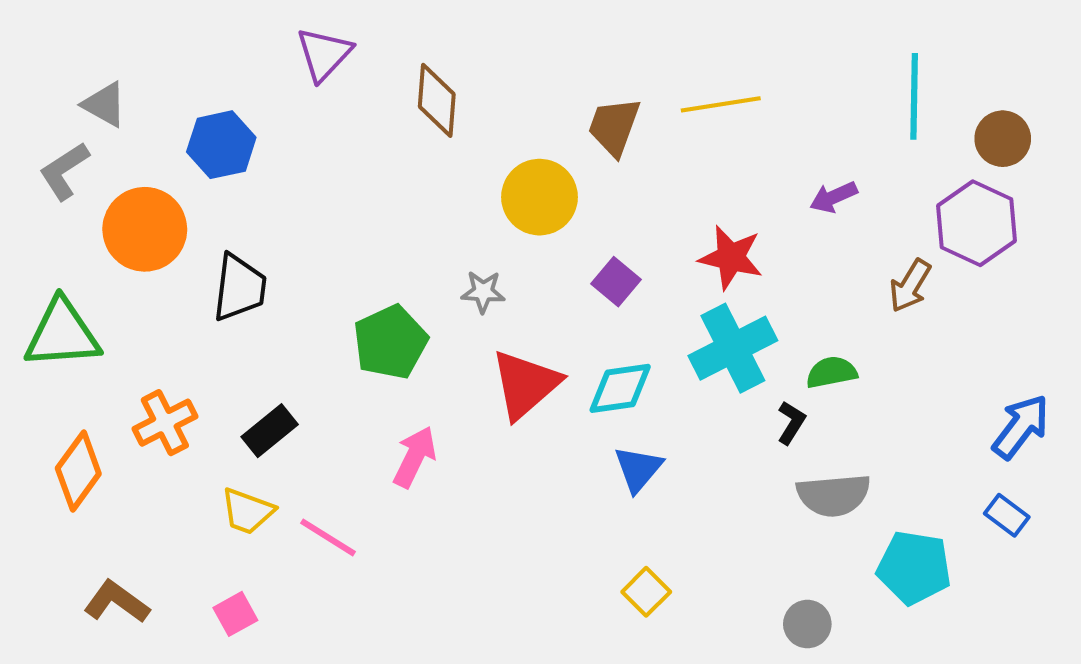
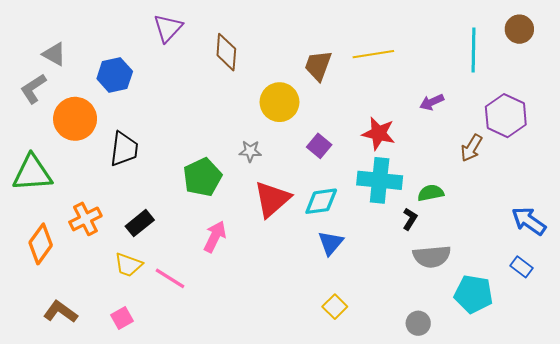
brown circle: (1003, 139) -> (519, 29), moved
cyan cross: (733, 348) -> (380, 180), turned 33
blue arrow: (1021, 427) -> (529, 221), turned -92

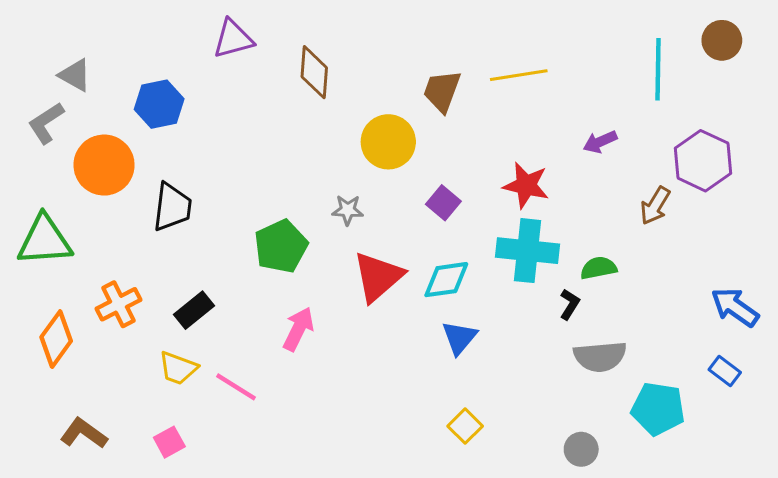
purple triangle: (168, 28) -> (233, 39), turned 32

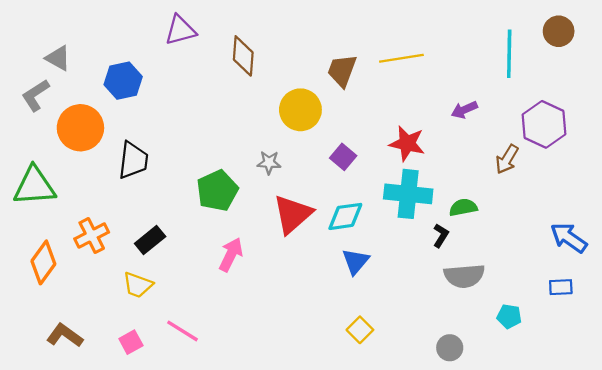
blue rectangle: (725, 371) -> (561, 287), turned -40
pink line: (236, 387) -> (183, 331), moved
cyan pentagon: (658, 409) -> (509, 316), size x0.6

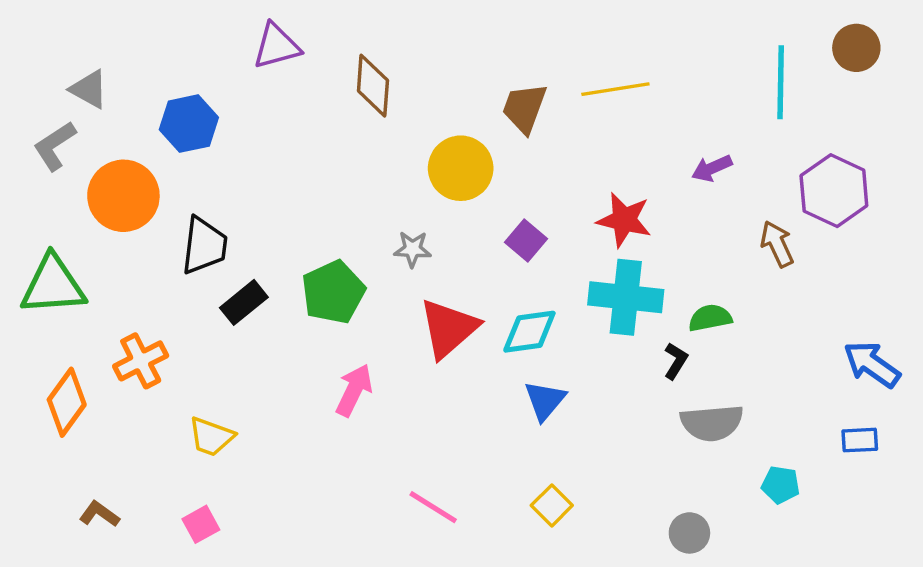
brown arrow: (507, 159) -> (777, 244), turned 124
black rectangle: (150, 240) -> (244, 302), moved
pink line: (183, 331) -> (433, 507), moved
brown L-shape: (65, 335) -> (99, 514), size x0.7

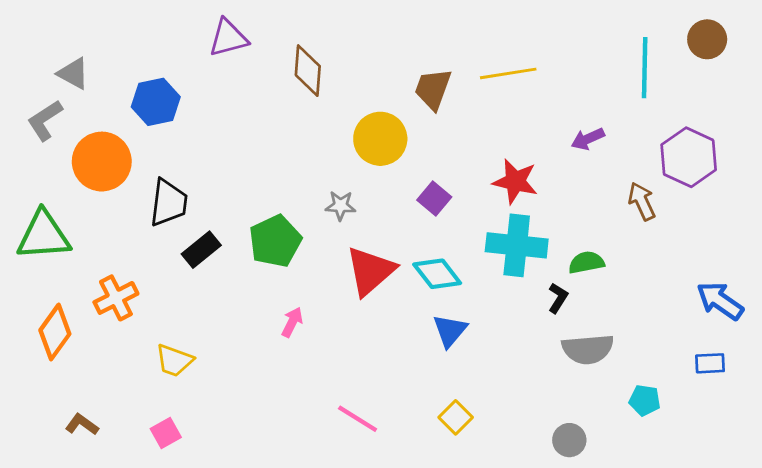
cyan diamond: (529, 332) -> (437, 274), turned 60
pink arrow: (354, 390) -> (292, 322), size x0.7

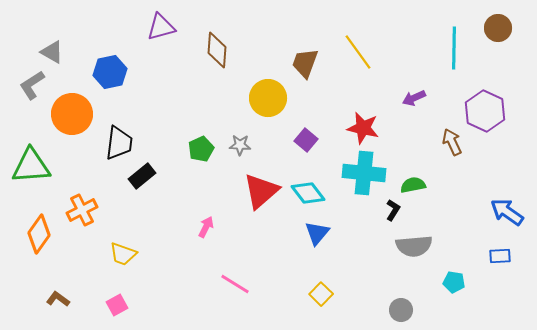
yellow line: (508, 73) -> (358, 52), turned 63
green pentagon: (275, 241) -> (201, 149), moved, size x0.7
pink line: (358, 419) -> (235, 284), moved

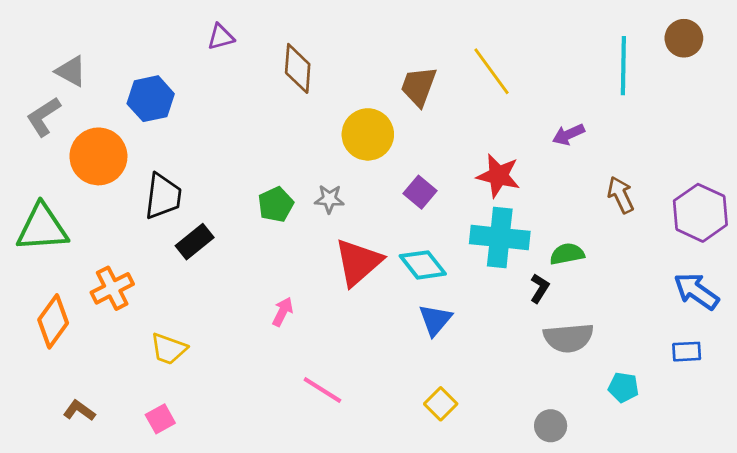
purple triangle: (161, 27) -> (221, 37), size x0.7
purple hexagon: (485, 111) -> (700, 213), moved

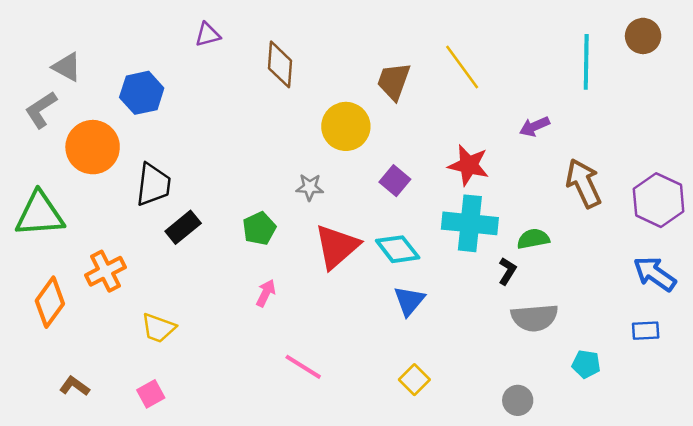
brown arrow: (621, 195) -> (584, 183), size x1.4
green pentagon: (276, 205) -> (259, 229), moved

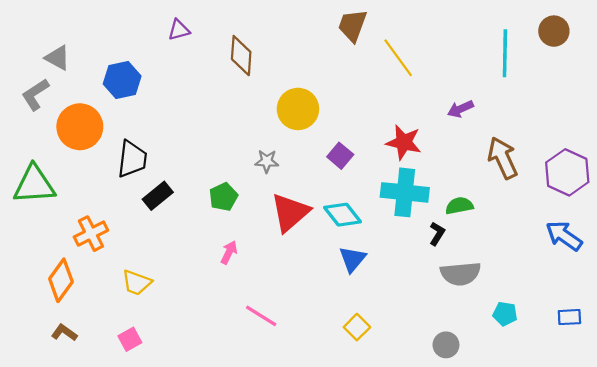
brown trapezoid: (394, 81) -> (352, 25), moved
orange diamond: (50, 302) -> (61, 280), moved
blue rectangle: (646, 331) -> (569, 317), moved

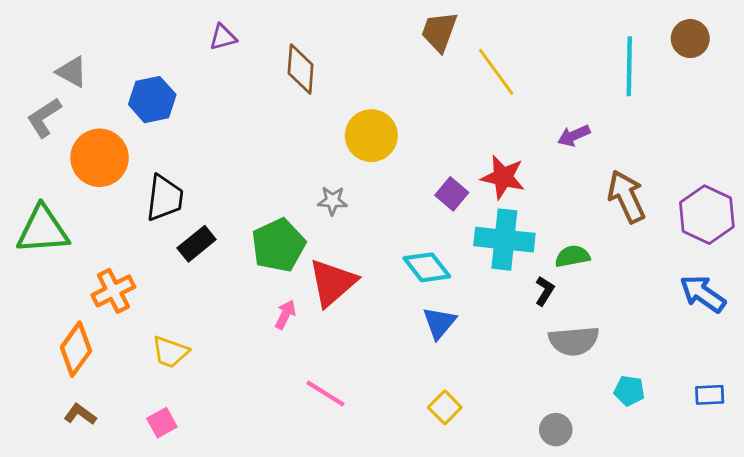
purple square: (340, 156) -> (452, 194), moved
green pentagon: (223, 197) -> (278, 245), size x1.5
red triangle: (290, 212) -> (332, 283), moved

